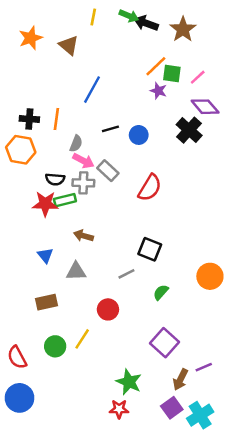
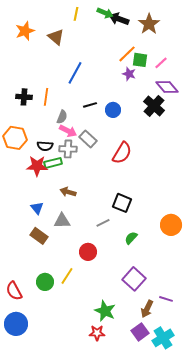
orange hexagon: (21, 150) -> (15, 138), moved
brown rectangle: (47, 302) -> (39, 236), moved, turned 48
purple line: (204, 367) -> (166, 299), turned 40

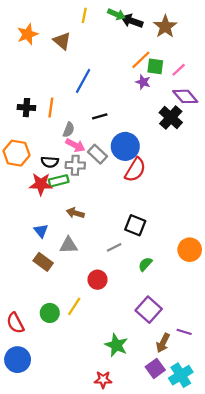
blue circle: (113, 110) -> (125, 146), moved, size x1.6
red star: (97, 333) -> (103, 380), moved

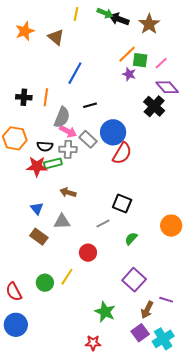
gray semicircle: (69, 130) -> (62, 117), size x1.5

